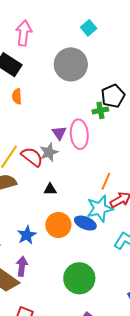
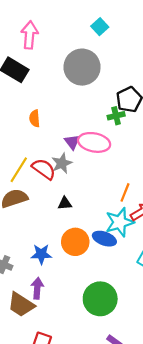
orange semicircle: (17, 96) -> (35, 118), moved
pink ellipse: (79, 134) -> (94, 142), turned -72
blue star: (27, 235) -> (41, 254), turned 30

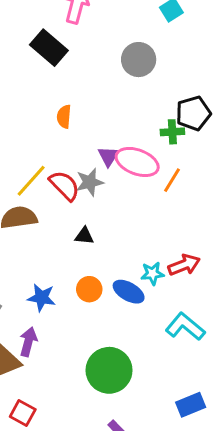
gray circle: (82, 67) -> (139, 60), size x0.7
orange line: (125, 192) -> (172, 180), moved
cyan star: (120, 222) -> (152, 273), size x0.6
orange circle: (75, 242) -> (89, 289), size x0.7

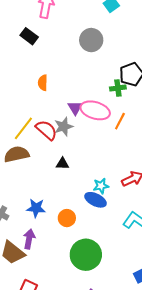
black rectangle: (49, 48) -> (29, 36), size x0.7
cyan star: (152, 273) -> (101, 186), moved
orange circle: (89, 289) -> (67, 218), moved

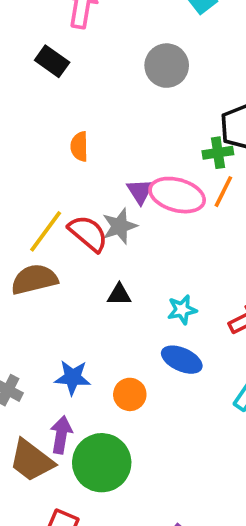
orange line: (120, 121) -> (223, 192), moved
cyan star: (101, 186) -> (182, 310), moved
green circle: (86, 255) -> (102, 463), moved

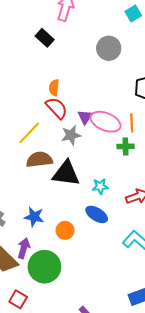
green cross: (218, 153) -> (125, 146), moved
orange line: (223, 192) -> (132, 123), turned -36
red semicircle: (88, 233) -> (57, 108), moved
brown semicircle: (34, 279) -> (39, 160), moved
black triangle: (119, 295) -> (66, 174), size x2.0

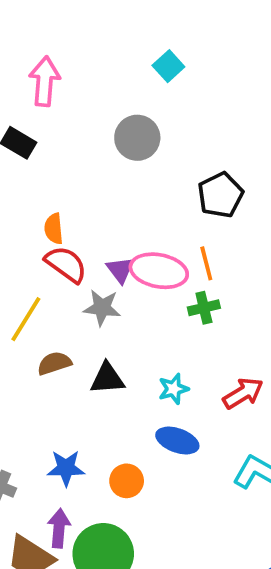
gray star: (71, 135) -> (102, 308), turned 30
brown semicircle: (39, 160) -> (54, 363), size x0.7
black triangle: (66, 174) -> (107, 378), size x0.7

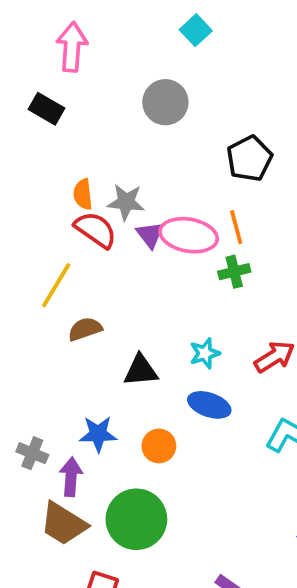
gray star: (102, 308) -> (126, 202), moved
black triangle: (107, 378) -> (141, 370), moved
purple arrow: (59, 528) -> (71, 477), moved

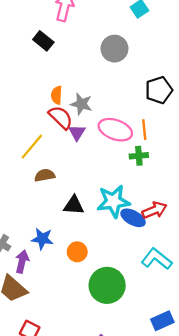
purple triangle: (150, 235) -> (77, 133), moved
cyan star: (205, 353) -> (113, 201), size x1.8
blue ellipse: (209, 405) -> (133, 218), moved
green circle: (136, 519) -> (107, 285), moved

